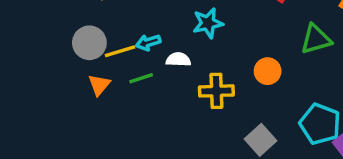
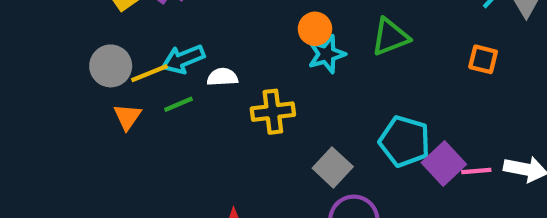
cyan star: (208, 23) -> (327, 54), moved
cyan arrow: (148, 42) -> (183, 59), size x1.4
orange circle: (268, 71) -> (315, 29), moved

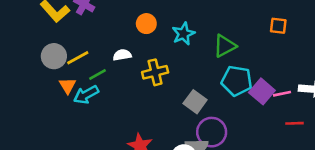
orange circle: (315, 29) -> (146, 24), moved
green triangle: (390, 37) -> (225, 46), moved
cyan arrow: (183, 59) -> (86, 95), moved

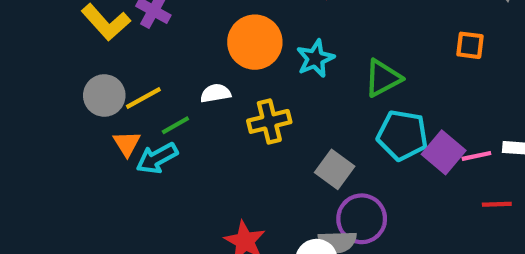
orange circle: (146, 24) -> (255, 42), size x1.6

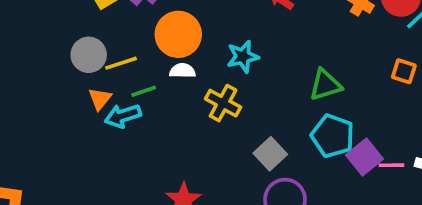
orange circle: (255, 42) -> (178, 34), moved
cyan star: (315, 59) -> (243, 57), moved
yellow cross: (269, 121) -> (223, 103), turned 32

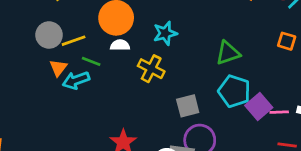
green line: (144, 91) -> (91, 61), turned 42
gray square: (270, 154) -> (188, 106), turned 30

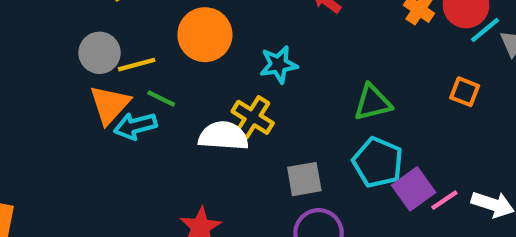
white semicircle: (120, 45) -> (223, 136), moved, size x1.6
orange triangle: (58, 68) -> (110, 105), size x1.5
pink line: (279, 112) -> (444, 200), turned -36

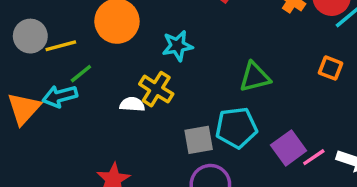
green line: (161, 99) -> (81, 74), turned -65
orange triangle: (110, 105) -> (24, 109), moved
white semicircle: (223, 136) -> (132, 104), size x0.6
cyan pentagon: (378, 162) -> (236, 128), moved, turned -30

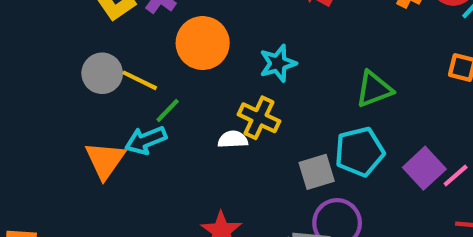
yellow line: (61, 46) -> (140, 80), turned 48

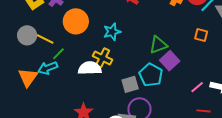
white semicircle: (233, 139) -> (90, 68), size x1.6
cyan pentagon: (360, 152) -> (151, 75), turned -30
purple square: (424, 168) -> (170, 61), moved

